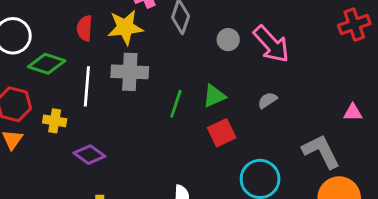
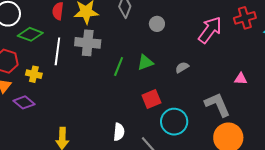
pink arrow: (271, 44) -> (210, 30), moved, turned -104
red square: (222, 133) -> (151, 99), moved
purple diamond: (89, 155) -> (24, 102), moved

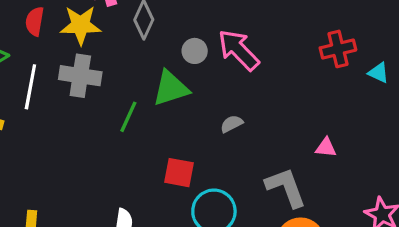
pink arrow: (210, 30) -> (239, 50), moved, turned -84
green triangle: (145, 62) -> (171, 88), moved, size x1.4
red square: (151, 99) -> (179, 173), turned 30

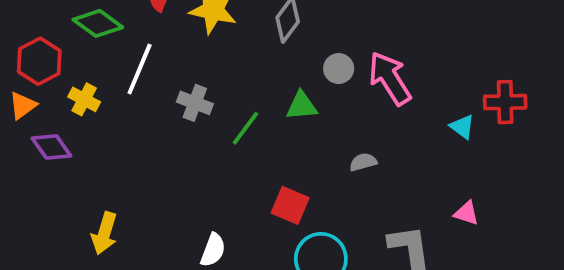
cyan triangle: (379, 73) -> (462, 127), moved
gray cross: (80, 76) -> (195, 103), moved, size x0.7
green triangle: (171, 88) -> (302, 106), size x0.7

